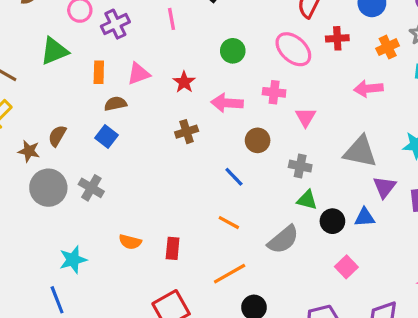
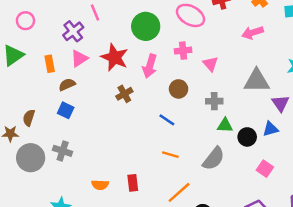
purple cross: (115, 24) -> (73, 31), moved
green circle: (233, 51) -> (146, 26), size x1.5
red star: (184, 82) -> (115, 57), size x1.6
pink arrow: (227, 103) -> (150, 66), turned -65

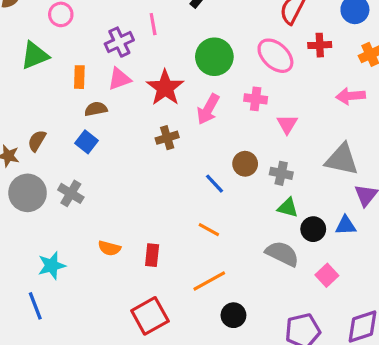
brown circle: (179, 89) -> (245, 164), moved
gray semicircle: (214, 159) -> (282, 254), moved, turned -115

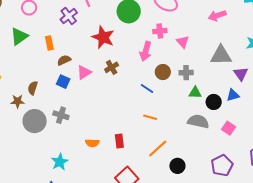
pink triangle: (119, 79) -> (84, 72), moved
pink arrow: (208, 109) -> (146, 51), moved

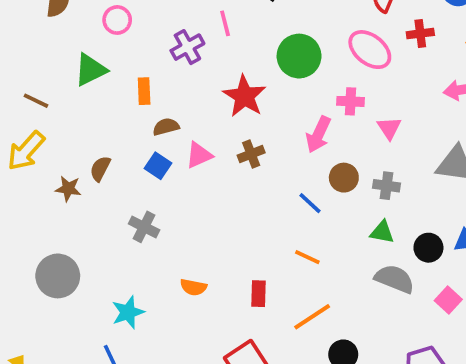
green triangle: (195, 93) -> (382, 232), moved
gray circle: (35, 121) -> (58, 276), moved
red rectangle: (119, 141) -> (258, 294), moved

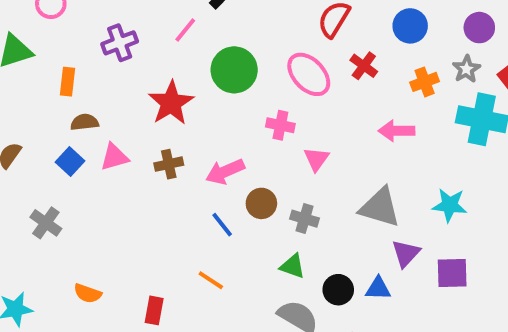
pink line: (225, 23) -> (185, 30), moved, turned 45
red cross: (420, 34) -> (364, 66), turned 35
pink arrow: (318, 134) -> (225, 172), moved, turned 33

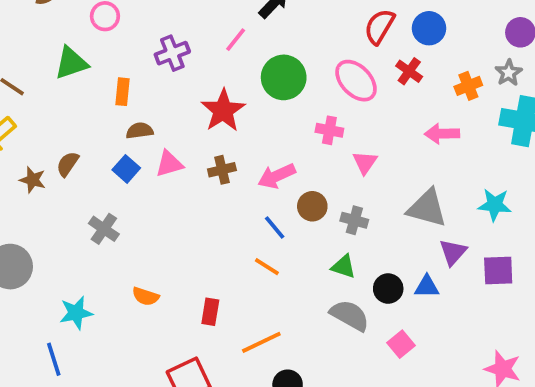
blue circle: (410, 26) -> (429, 28), moved
orange line: (211, 280) -> (267, 267), moved

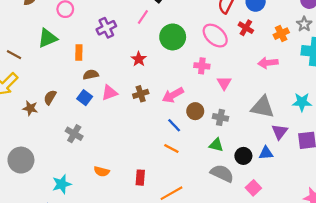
red star: (223, 111) -> (139, 59), size x0.6

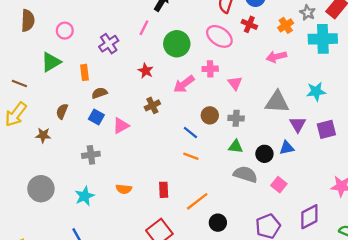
pink triangle: (109, 93) -> (121, 126), moved
pink arrow: (173, 95) -> (184, 84), moved
brown semicircle: (50, 97) -> (62, 111), moved
gray cross: (74, 134) -> (91, 155), turned -30
cyan star: (62, 184) -> (85, 196), moved

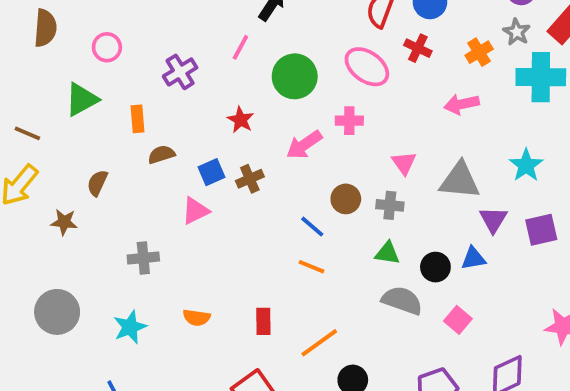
pink triangle: (235, 83) -> (404, 163), moved
cyan star: (316, 91) -> (526, 165), turned -30
blue square: (96, 117) -> (212, 172), moved, turned 35

